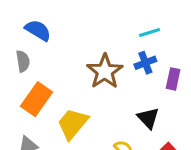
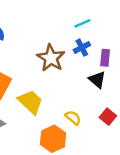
black triangle: (148, 118) -> (97, 80), moved
yellow trapezoid: (73, 124) -> (30, 102), turned 100

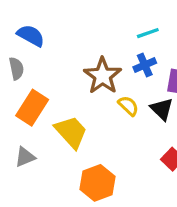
yellow semicircle: (73, 118) -> (128, 106), moved

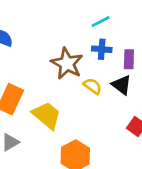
blue cross: (145, 65) -> (102, 49), turned 36

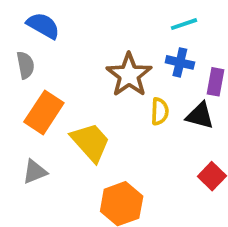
black triangle: (122, 85) -> (200, 116), turned -30
yellow semicircle: (93, 86) -> (160, 111), turned 48

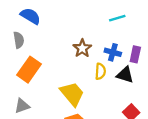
blue cross: (180, 62) -> (113, 52), moved
brown star: (129, 75) -> (82, 48), size x0.7
yellow trapezoid: (90, 142) -> (72, 94), moved

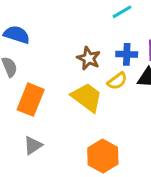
yellow semicircle: (100, 71) -> (117, 81), turned 63
yellow trapezoid: (72, 94) -> (87, 97), moved

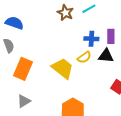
brown star: (89, 58) -> (65, 13), moved

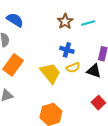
blue cross: (91, 39) -> (67, 50), moved

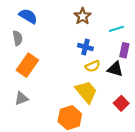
cyan line: (88, 23) -> (116, 29), moved
yellow trapezoid: (50, 73) -> (86, 92), moved

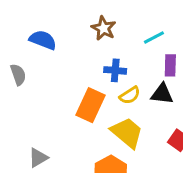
blue semicircle: (28, 16) -> (43, 40), moved
orange rectangle: (27, 65) -> (91, 105), moved

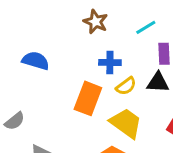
blue semicircle: (43, 40) -> (36, 61), moved
gray semicircle: (18, 75) -> (15, 121), moved, turned 75

